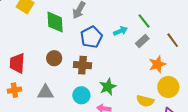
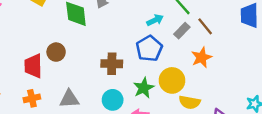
blue pentagon: (91, 37) -> (149, 49), moved
brown line: (173, 40) -> (205, 26), moved
brown circle: (54, 58) -> (56, 52), moved
yellow circle: (168, 87) -> (172, 80), moved

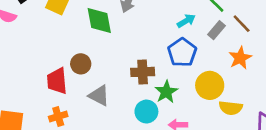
green star: (144, 88) -> (166, 92), moved
gray triangle: (69, 99) -> (99, 96), moved, turned 35

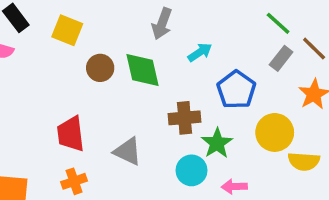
green diamond: (99, 20) -> (142, 70), moved
cyan arrow: (186, 21) -> (200, 52), moved
brown circle: (81, 64) -> (100, 68), moved

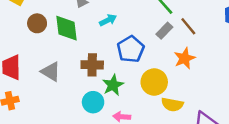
gray triangle: (128, 151) -> (51, 72), moved

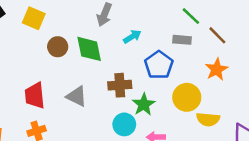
gray rectangle: (164, 31) -> (182, 40), moved, turned 56

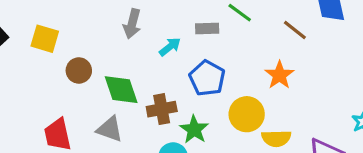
brown line: (217, 35) -> (295, 30), moved
gray rectangle: (182, 40) -> (207, 29), moved
green diamond: (89, 49) -> (121, 90), moved

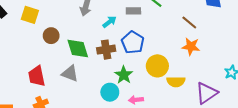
brown line: (295, 30) -> (189, 22), moved
orange star: (279, 75) -> (191, 46), moved, turned -30
brown cross: (162, 109) -> (106, 50), moved

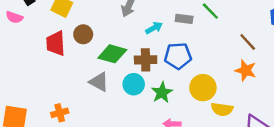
blue pentagon: (133, 42) -> (178, 56), turned 30
green diamond: (78, 48) -> (112, 54), turned -65
red trapezoid: (37, 76) -> (56, 43), moved
cyan circle: (110, 92) -> (134, 84), moved

